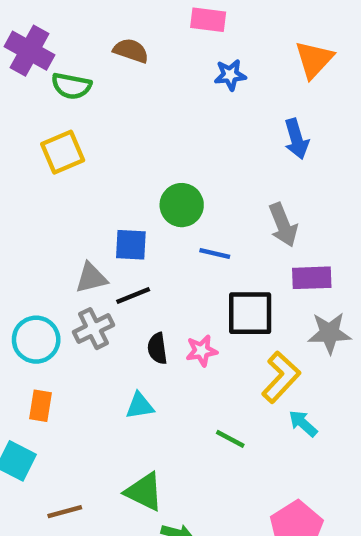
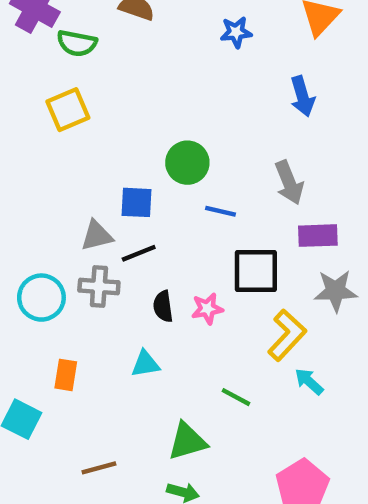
gray cross: (93, 329) -> (99, 286), turned 30
orange rectangle: (40, 406) -> (66, 375), moved
green triangle: (144, 492) -> (187, 441), moved, turned -42
brown line: (65, 512) -> (99, 468), moved

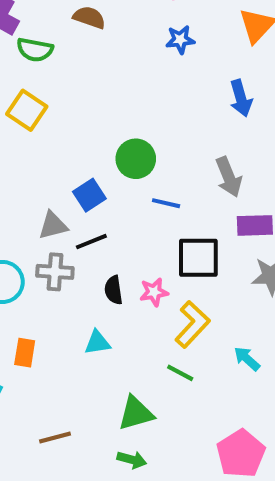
yellow square: (68, 110) -> (27, 110), turned -33
blue square: (137, 202) -> (89, 195), turned -36
yellow L-shape: (287, 335) -> (192, 324), moved

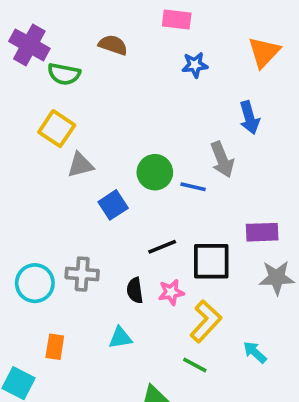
gray arrow: (229, 177) -> (222, 159), moved
blue line: (166, 203) -> (193, 187), moved
gray triangle: (53, 225) -> (80, 165), moved
black line: (91, 242) -> (162, 247), moved

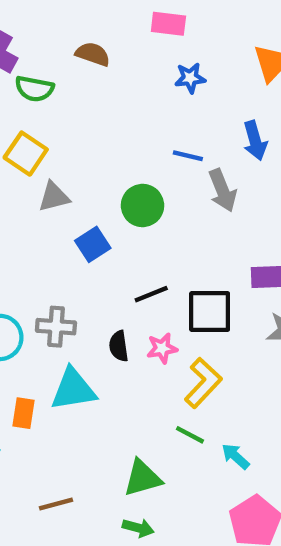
blue line: (193, 187) -> (188, 156), moved
cyan triangle: (120, 338) -> (73, 389), moved, size x1.6
cyan arrow: (255, 352) -> (236, 456), moved

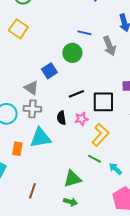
blue line: (188, 156) -> (84, 33), moved
gray triangle: (54, 197) -> (31, 88), moved, turned 49
brown line: (56, 504) -> (32, 191), turned -56

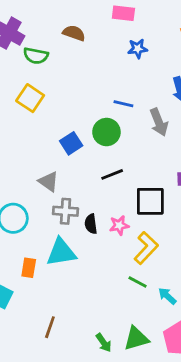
blue square: (49, 71) -> (71, 143), moved
black line: (76, 94) -> (112, 174), moved
gray cross: (32, 109) -> (65, 211), moved
green triangle: (72, 179) -> (136, 338), moved
green arrow: (70, 202) -> (104, 343), turned 40

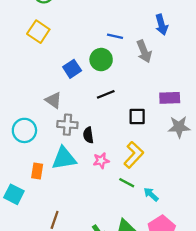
black square: (150, 201) -> (137, 116), size x0.7
pink star: (119, 225) -> (101, 161), moved

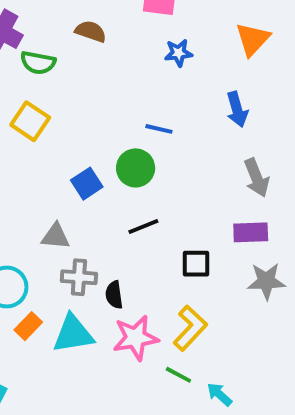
gray arrow: (144, 51) -> (257, 178), moved
gray triangle: (53, 100) -> (56, 236), turned -30
pink star: (101, 161) -> (136, 338), size x1.6
orange rectangle: (37, 171) -> (28, 326), moved, turned 35

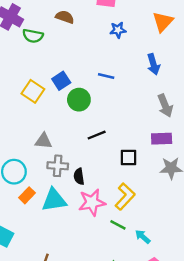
yellow square: (30, 121) -> (33, 91), moved
green circle: (136, 168) -> (79, 100), moved
blue square: (87, 184) -> (61, 81), moved

